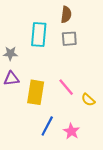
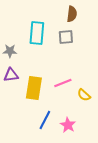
brown semicircle: (66, 15) -> (72, 14), moved
pink line: (66, 87) -> (63, 83), turned -72

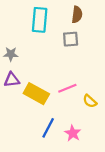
cyan rectangle: (37, 33) -> (40, 20), moved
yellow rectangle: (34, 88) -> (36, 94), turned -70

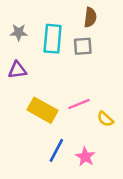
cyan rectangle: (40, 20) -> (53, 39), moved
gray star: (11, 54) -> (19, 32), moved
purple triangle: (12, 80) -> (17, 70), moved

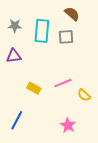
brown semicircle: (90, 17) -> (72, 14), turned -56
yellow rectangle: (43, 110) -> (34, 88), size x0.6
blue line: (56, 150) -> (17, 120), moved

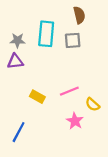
brown semicircle: (72, 14) -> (79, 15), turned 35
gray star: (15, 26) -> (17, 40), moved
pink star: (68, 125) -> (75, 121), moved

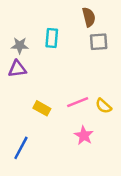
cyan rectangle: (46, 34) -> (52, 38), size x0.7
gray square: (73, 40) -> (99, 42), moved
yellow semicircle: (93, 104) -> (104, 106), moved

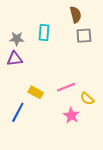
yellow semicircle: (104, 106) -> (87, 99), moved
blue line: (21, 148) -> (18, 112), moved

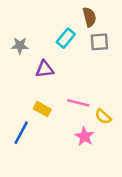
cyan rectangle: (44, 32) -> (66, 38), moved, turned 35
purple triangle: (15, 59) -> (45, 69), moved
pink line: (66, 87) -> (78, 103), turned 36

